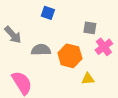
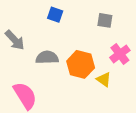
gray square: (90, 28) -> (105, 20), moved
yellow triangle: (88, 79) -> (104, 79), moved, turned 40

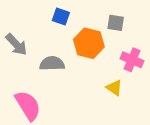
pink cross: (120, 54) -> (132, 60), turned -30
orange hexagon: (81, 64) -> (89, 43), moved

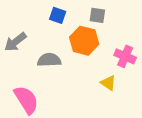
gray square: (116, 23) -> (97, 15), moved
gray arrow: (16, 44) -> (15, 42), turned 95

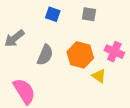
orange hexagon: (84, 41) -> (80, 55), moved
gray semicircle: (49, 60) -> (45, 55), turned 115

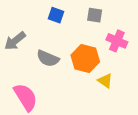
pink cross: (114, 52) -> (117, 41), moved
gray semicircle: (45, 55) -> (48, 58), turned 90

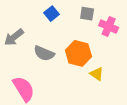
blue square: (56, 15) -> (52, 14), turned 32
pink cross: (117, 41) -> (109, 26), moved

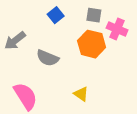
orange hexagon: (78, 53) -> (92, 44), moved
yellow triangle: (97, 74) -> (81, 94), moved

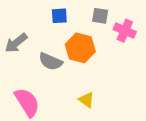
blue square: (56, 15) -> (59, 16), turned 35
orange hexagon: (92, 44) -> (80, 48), moved

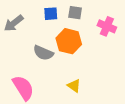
gray square: (100, 16) -> (75, 13), moved
gray arrow: (16, 43) -> (14, 23), moved

